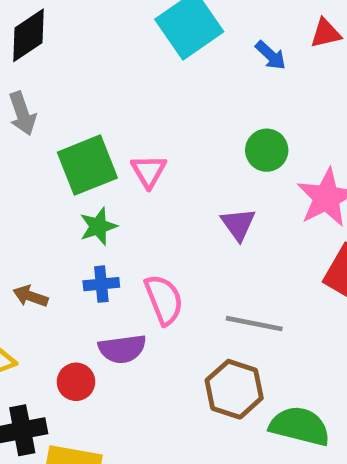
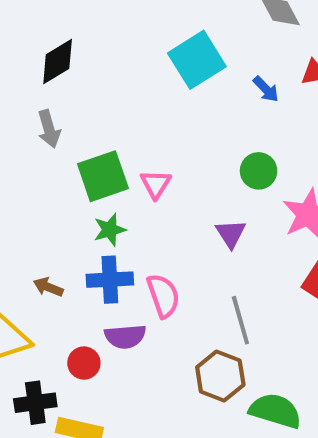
blue cross: (101, 284) -> (110, 280), size x1.5
gray line: (254, 324) -> (240, 320), turned 60

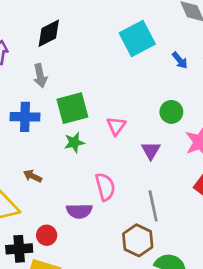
pink triangle: (156, 184) -> (116, 126), moved
blue cross: (110, 280) -> (25, 117), moved
red circle: (84, 363) -> (47, 235), moved

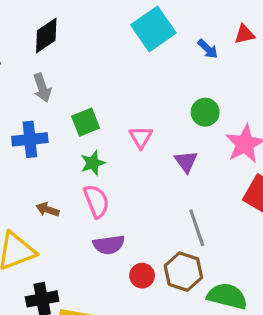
green square: (72, 108) -> (86, 122), size x0.7
pink semicircle: (105, 187) -> (96, 201), moved
red circle: (47, 235) -> (142, 276), moved

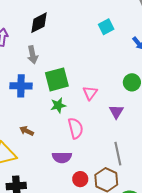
cyan square: (153, 29) -> (106, 27), size x0.6
green square: (86, 122) -> (57, 79), size x1.4
pink semicircle: (96, 201) -> (76, 128), moved

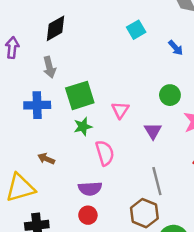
red circle: (80, 179) -> (88, 215), moved

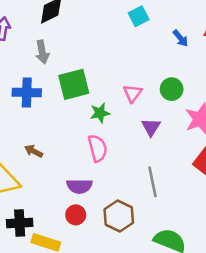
pink triangle: (120, 110) -> (132, 93), moved
green star: (83, 127) -> (100, 113), moved
brown hexagon: (144, 213) -> (119, 216), moved

